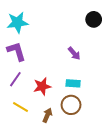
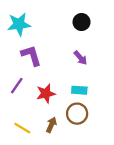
black circle: (94, 19) -> (82, 22), moved
purple L-shape: (16, 51) -> (31, 56), moved
yellow line: (21, 107) -> (22, 128), moved

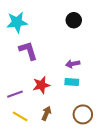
purple arrow: (80, 58) -> (73, 64), moved, turned 120
purple line: (17, 86) -> (15, 94), moved, turned 35
brown circle: (77, 114) -> (83, 114), moved

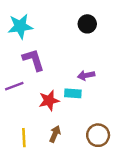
cyan rectangle: (72, 82) -> (73, 93), moved
purple line: (15, 94) -> (14, 86), moved
yellow line: (20, 116) -> (24, 138), turned 56

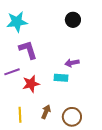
red star: (49, 100) -> (31, 84), moved
brown circle: (98, 135) -> (72, 117), moved

